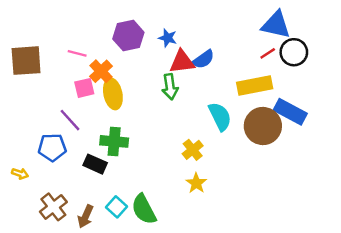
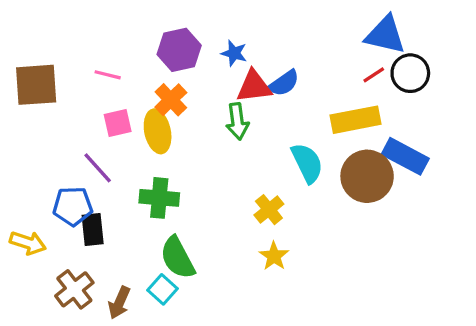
orange cross: (101, 71) -> (171, 100), moved
black rectangle: (95, 164) -> (93, 229), moved, turned 60
yellow arrow: (20, 174) -> (28, 243), size x1.5
green semicircle: (144, 209) -> (177, 258), moved

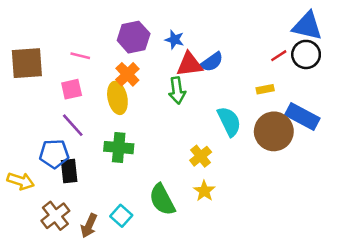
blue triangle: (385, 35) -> (307, 26), moved
yellow rectangle: (355, 120) -> (265, 89), size x0.5
pink square: (118, 123) -> (72, 89), moved
green semicircle: (177, 258) -> (162, 200), moved

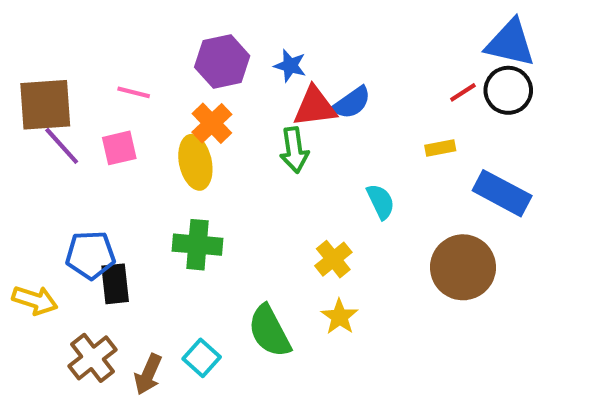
cyan semicircle: (229, 121) -> (381, 201), size x0.7
purple line: (73, 125) -> (62, 146), moved
brown circle: (274, 131) -> (463, 267), moved

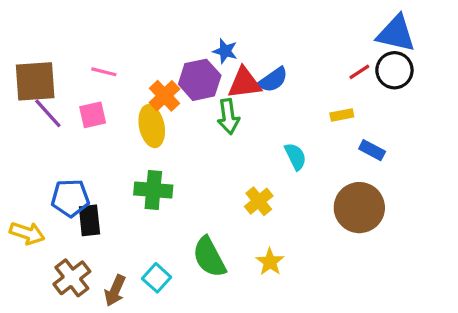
purple hexagon: (222, 62) -> (200, 80), moved
blue rectangle: (502, 193) -> (372, 150), moved, size x0.6
yellow star: (339, 317) -> (270, 262), moved

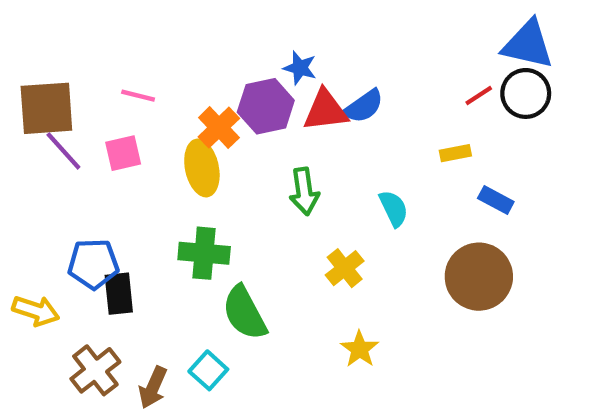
green arrow: (228, 117) -> (304, 191), moved
green semicircle: (209, 257) -> (245, 313), moved

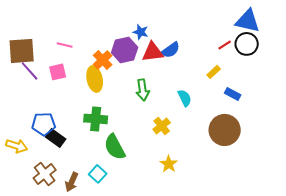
yellow rectangle: (455, 153) -> (214, 72), turned -32
black rectangle: (119, 294) -> (56, 138), turned -48

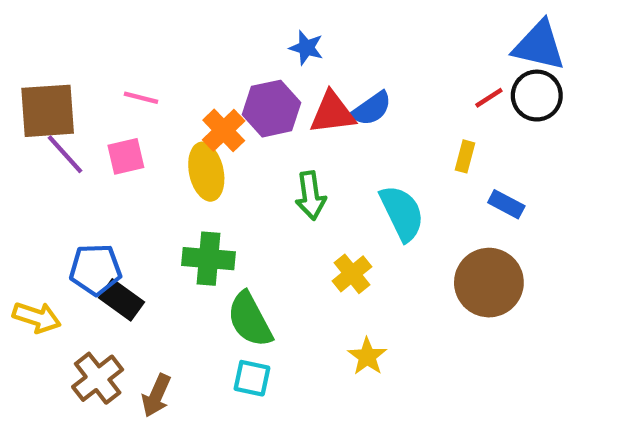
blue star: (141, 32) -> (306, 48), moved
yellow rectangle: (214, 72) -> (465, 156), turned -32
cyan semicircle: (185, 98) -> (402, 213), size x1.5
cyan square: (98, 174) -> (252, 378), moved, turned -30

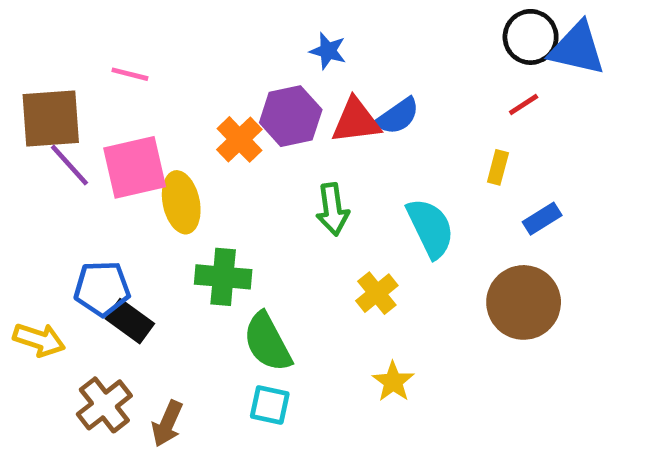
black circle: (537, 96) -> (531, 37), moved
pink line: (141, 98) -> (130, 74), moved
pink square: (126, 156) -> (135, 167), size x1.6
yellow ellipse: (206, 172) -> (181, 202), moved
blue rectangle: (506, 204) -> (542, 219), turned -60

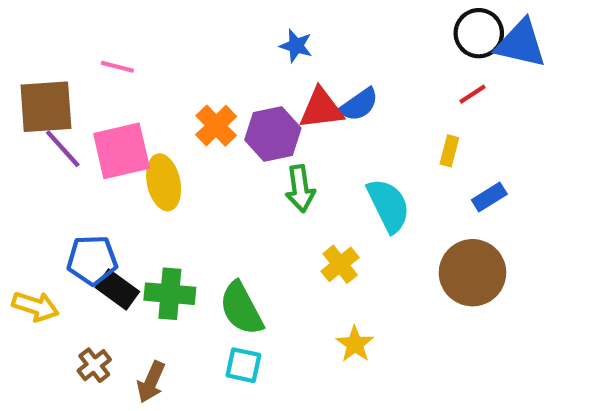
purple hexagon: (291, 116) -> (273, 134), moved
green cross: (223, 277) -> (170, 294), moved
brown cross: (104, 405) -> (94, 365), size x0.7

